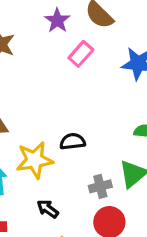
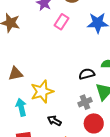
black semicircle: (73, 141) -> (87, 74), moved

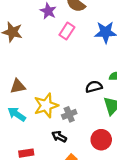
gray cross: (85, 102) -> (69, 114), moved
cyan arrow: (21, 107) -> (17, 114), moved, turned -42

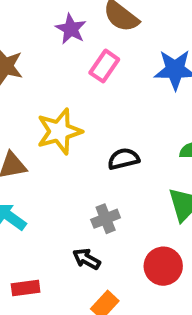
black semicircle: (94, 87) -> (124, 159), moved
yellow star: (46, 105) -> (59, 131), moved

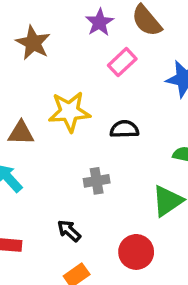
black semicircle: (124, 159) -> (124, 129), moved
gray cross: (106, 219) -> (97, 181), moved

